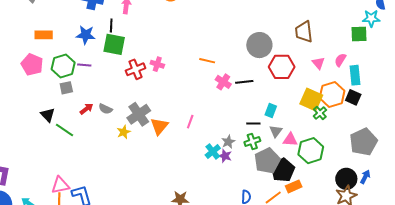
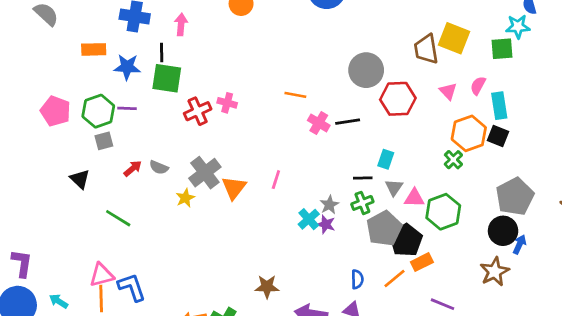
orange rectangle: (44, 35) -> (94, 49), moved
yellow square: (311, 99) -> (454, 38), moved
green line: (64, 130) -> (118, 218), moved
black circle: (346, 179) -> (503, 231), moved

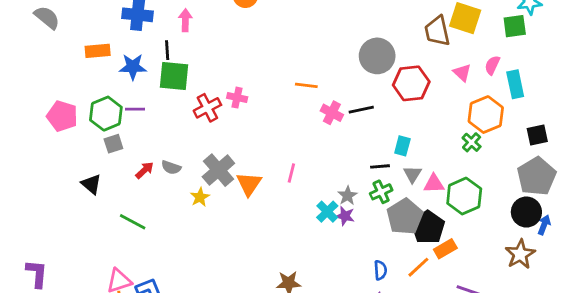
black square: (498, 136) -> (537, 135), moved, turned -30

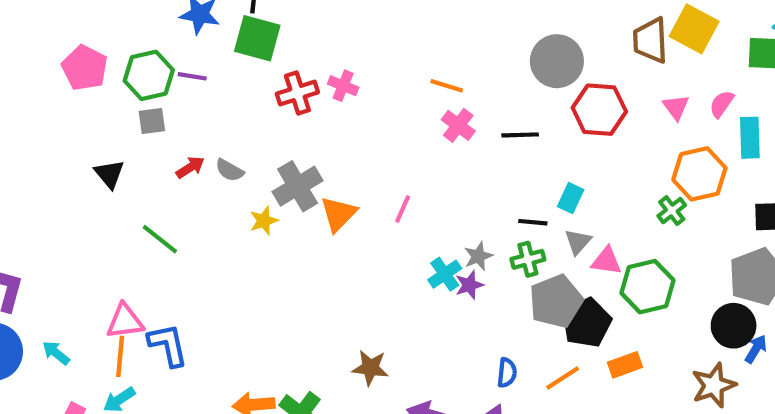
pink cross: (332, 113) -> (458, 125), moved
purple star: (345, 216) -> (469, 285), turned 30
orange rectangle: (445, 249) -> (625, 365), moved

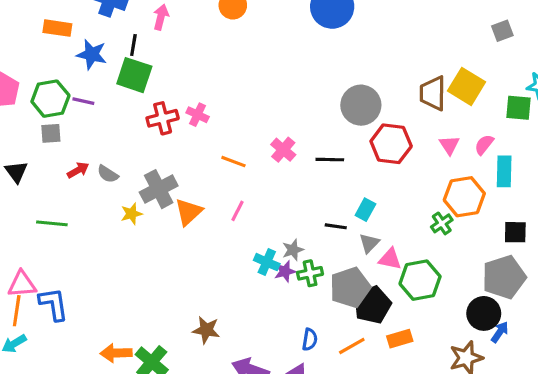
orange line: (447, 86) -> (233, 162), moved
green line: (160, 239) -> (52, 223), turned -36
green cross: (528, 259) -> (310, 273), moved
cyan cross: (445, 274) -> (267, 262), turned -35

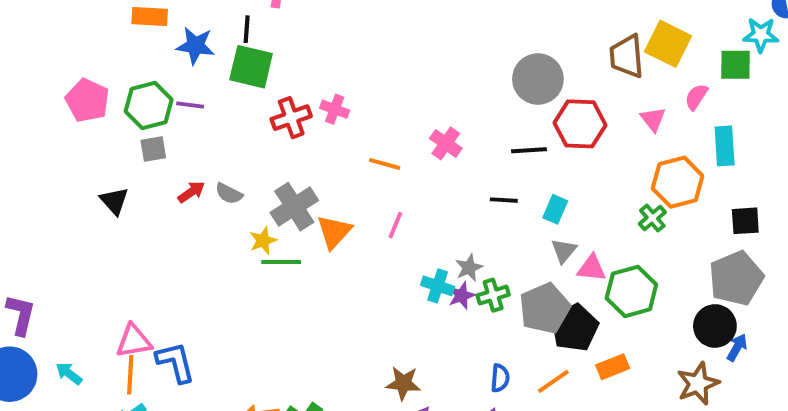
pink semicircle: (484, 145) -> (696, 97), moved
black line: (330, 160) -> (529, 150), moved
green line: (52, 223) -> (281, 262), moved
black line: (336, 226) -> (504, 200), moved
brown star: (206, 330) -> (403, 383), moved

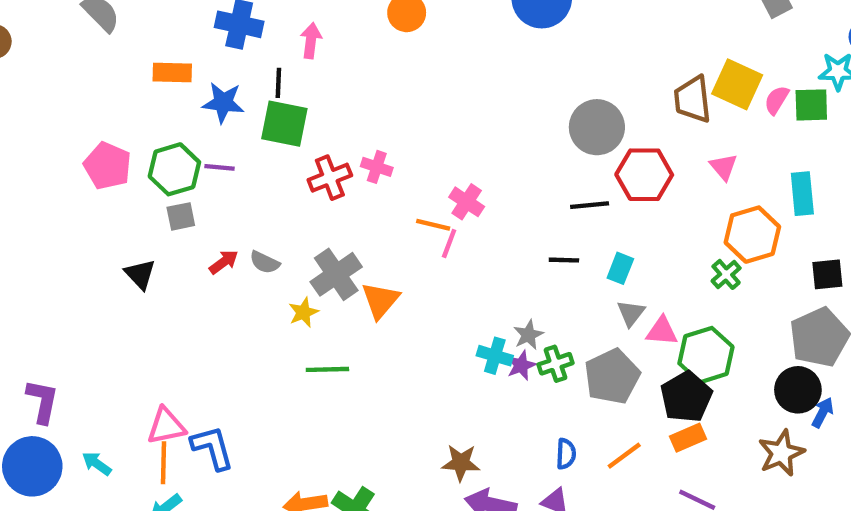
pink semicircle: (696, 97) -> (777, 100), moved
pink cross: (446, 143) -> (467, 202), moved
pink line: (395, 225) -> (449, 244), moved
green line: (281, 262) -> (327, 369), moved
black pentagon: (575, 328) -> (686, 397), moved

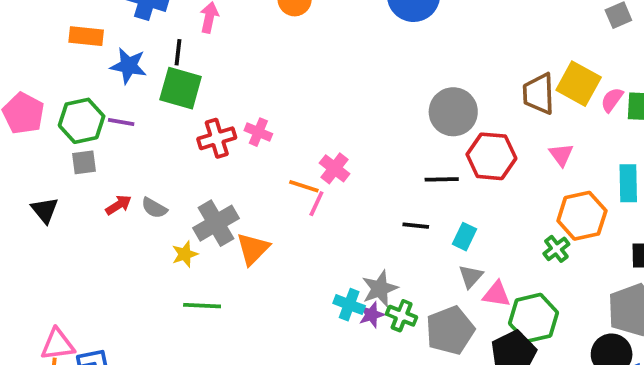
gray star: (528, 335) -> (380, 289), size x1.4
green cross: (556, 364) -> (402, 316), turned 36

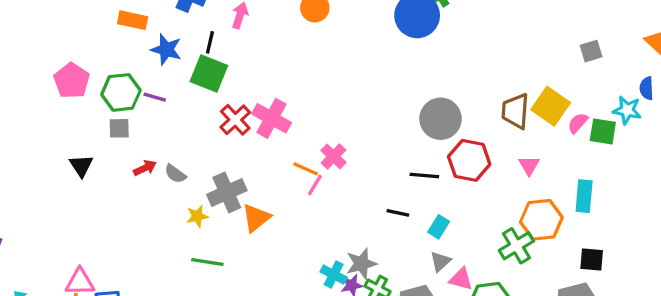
pink cross: (258, 132) -> (272, 118), size x1.6
red cross: (217, 138) -> (235, 120), turned -32
green cross: (556, 249) -> (516, 246), size x1.5

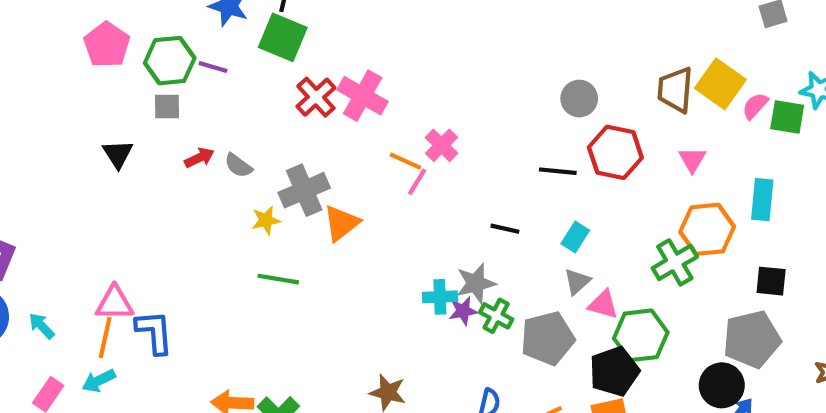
gray circle: (441, 119) -> (579, 99), size x0.7
black line: (398, 213) -> (505, 229), moved
cyan cross: (334, 275) -> (440, 297), turned -30

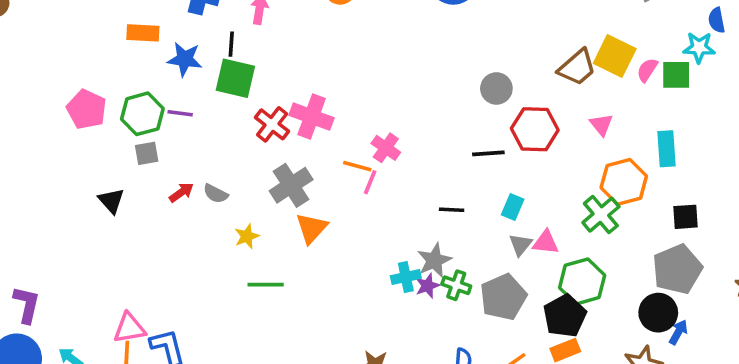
brown trapezoid: (675, 90) -> (577, 67), turned -126
gray cross: (304, 190) -> (291, 185), moved
pink triangle: (603, 304) -> (546, 242), moved

